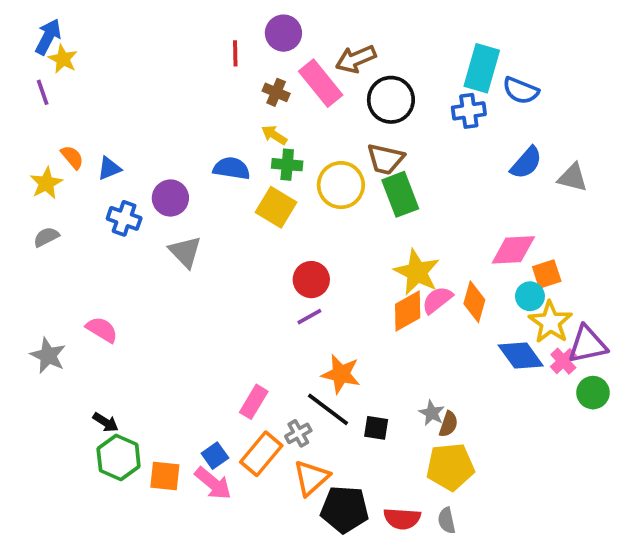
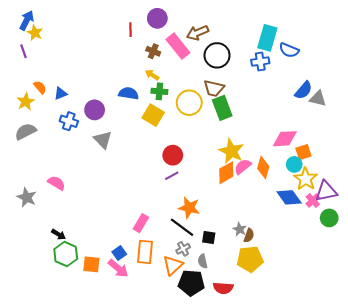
blue semicircle: (526, 163) -> (303, 90), moved
gray semicircle: (46, 237) -> (26, 132), size x1.5
gray cross: (298, 433) -> (183, 249), moved
orange rectangle: (261, 454) -> (145, 252), turned -35
gray semicircle: (447, 520) -> (203, 261), moved

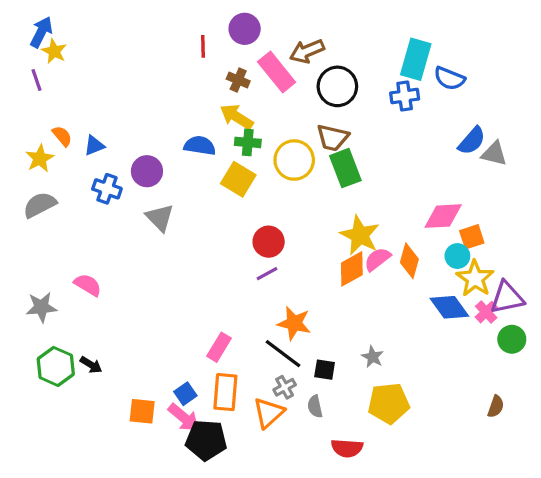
yellow arrow: (152, 75) -> (237, 117), size x1.5
gray star: (27, 197) -> (41, 307), turned -30
brown semicircle: (249, 235) -> (496, 406), moved
green hexagon: (66, 254) -> (56, 366), moved
black pentagon: (191, 283) -> (206, 440), moved

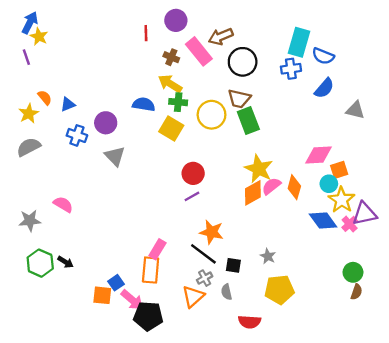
blue semicircle: (472, 141) -> (324, 88), moved
green circle: (512, 339) -> (353, 272), moved
orange rectangle: (225, 392) -> (151, 270), moved
blue square: (185, 394) -> (116, 283), moved

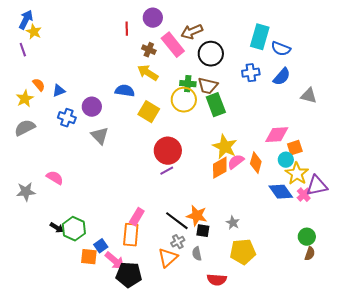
blue cross: (291, 69) -> (251, 73), moved
green cross: (178, 102) -> (188, 84), moved
red circle: (193, 173) -> (168, 151), size x1.4
orange star: (212, 232) -> (197, 216), moved
green hexagon: (40, 263) -> (74, 229), moved

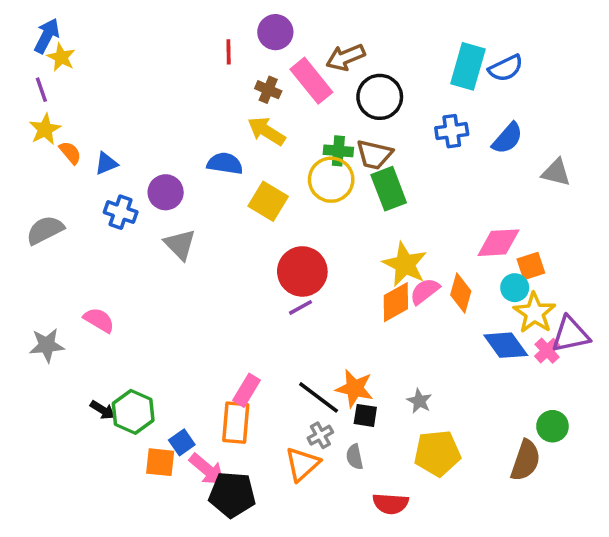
blue semicircle: (281, 49) -> (506, 68), moved, turned -48
yellow star: (25, 99) -> (45, 129), moved
brown semicircle: (310, 254) -> (525, 460), moved, size x1.6

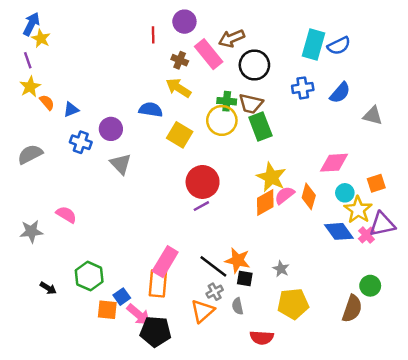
orange square: (531, 266) -> (376, 183), moved
pink rectangle: (247, 390) -> (165, 262), size x1.4
black arrow: (103, 410) -> (48, 288), moved

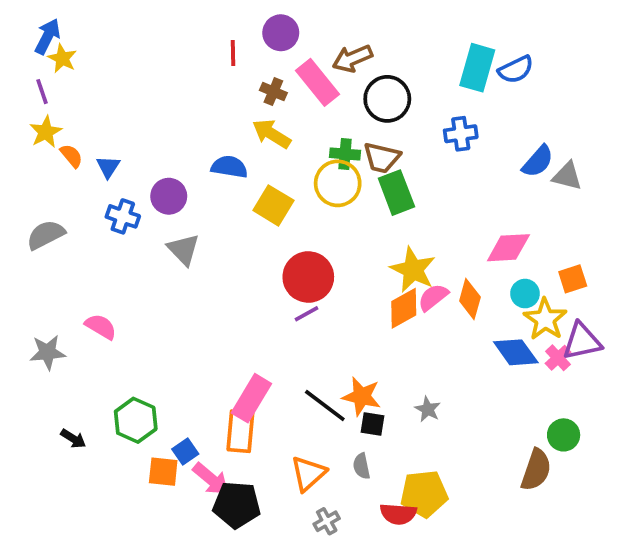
blue semicircle: (340, 93) -> (538, 161), moved
blue triangle: (71, 110) -> (108, 167), turned -35
gray cross: (215, 292) -> (327, 521), moved
yellow pentagon: (293, 304) -> (424, 494), moved

